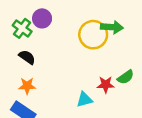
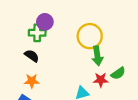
green arrow: (112, 27) -> (97, 56), moved, turned 78
green cross: (22, 28) -> (37, 33), moved, turned -35

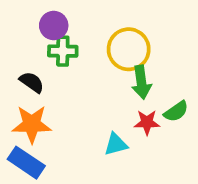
green cross: (37, 33) -> (63, 51), moved
orange star: (32, 81) -> (32, 124), size x1.5

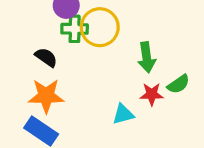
yellow circle: (129, 49) -> (100, 27), moved

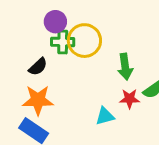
black semicircle: (46, 57) -> (38, 67), turned 102

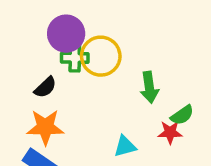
purple circle: (55, 22) -> (66, 34), size x1.4
red star: (130, 99) -> (170, 132), moved

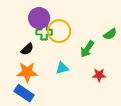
green arrow: (149, 87) -> (87, 49), turned 42
green semicircle: (182, 115) -> (110, 34), moved
cyan triangle: (125, 146) -> (62, 68), moved

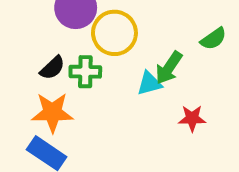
green cross: (44, 32) -> (85, 72), moved
cyan triangle: (62, 68) -> (149, 83), moved

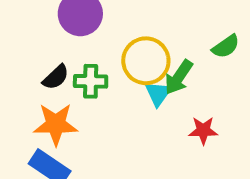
yellow circle: (114, 33) -> (146, 61), moved
cyan triangle: (149, 83) -> (158, 94), turned -40

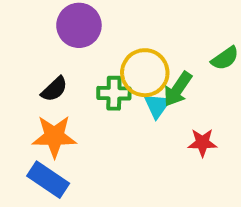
green cross: (91, 81) -> (114, 93), moved

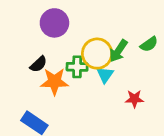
green arrow: (178, 89) -> (118, 51), moved
orange star: (54, 136) -> (54, 82), moved

